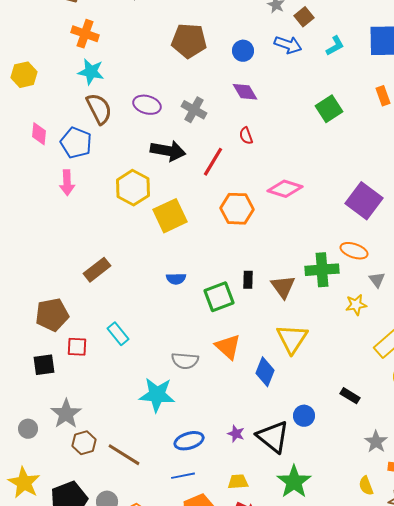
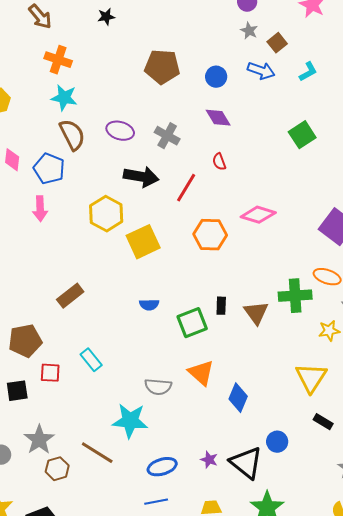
yellow triangle: (292, 339) -> (311, 378), moved
brown line: (124, 455) -> (97, 453), moved

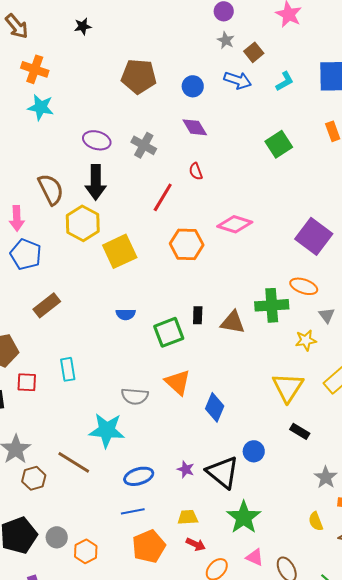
brown semicircle: (72, 135) -> (51, 189), moved
blue pentagon: (49, 169) -> (26, 254), moved
black arrow: (141, 177) -> (96, 182), moved, turned 80
brown triangle: (256, 313) -> (233, 322), turned -44
cyan rectangle: (91, 360) -> (68, 369), turned 30

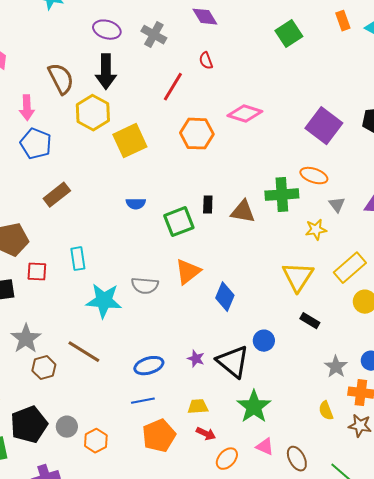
orange triangle: (178, 382) -> (188, 272), turned 40
cyan star: (107, 430) -> (104, 301), moved

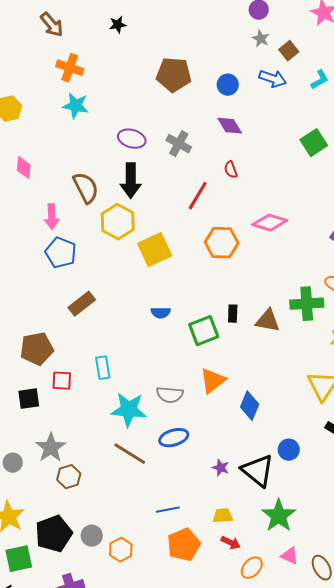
brown line: (84, 352) -> (130, 454), moved
blue ellipse: (149, 366) -> (174, 438), moved

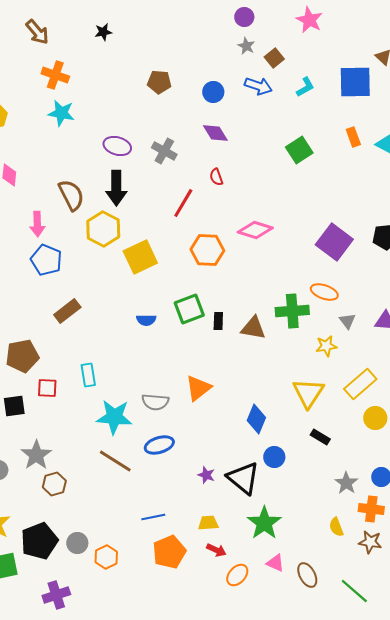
brown pentagon: (174, 75) -> (159, 82), size x0.7
green square: (204, 331) -> (189, 309), moved
blue diamond: (250, 406) -> (256, 419), moved

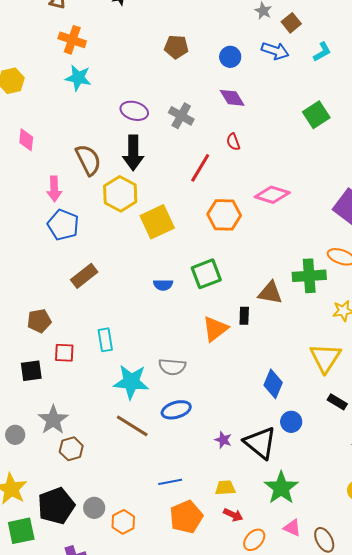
black rectangle: (218, 321) -> (244, 316), moved
brown pentagon: (22, 356) -> (39, 321), size x0.7
orange triangle: (198, 388) -> (215, 329), moved

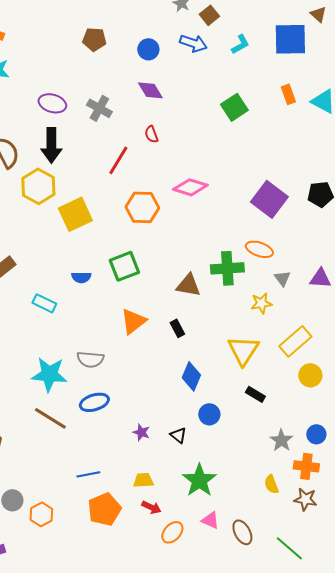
black rectangle: (244, 316) -> (177, 328), moved, turned -30
cyan rectangle: (105, 340) -> (44, 303), moved, turned -55
black triangle: (260, 443) -> (178, 435), size x0.5

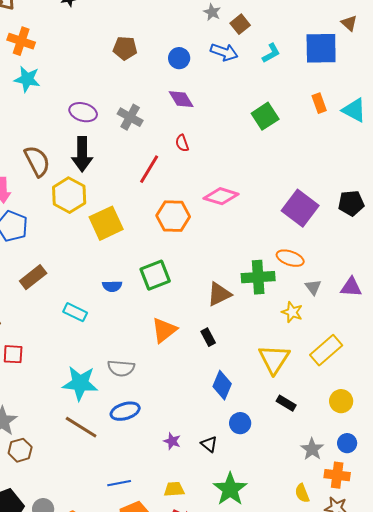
brown triangle: (188, 285) -> (219, 294), turned -36
yellow star: (261, 303) -> (292, 312), turned 30
yellow circle: (310, 375) -> (341, 401), moved

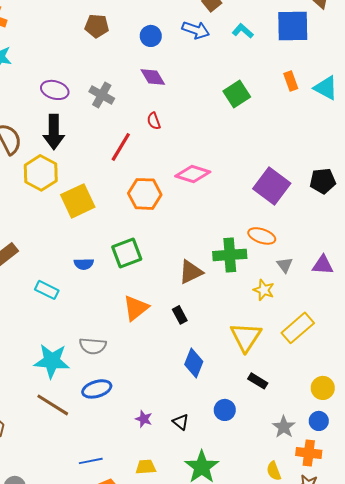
cyan L-shape: (271, 53) -> (243, 31), turned -110
yellow circle: (341, 401) -> (323, 388), moved
blue circle: (240, 423) -> (225, 410), moved

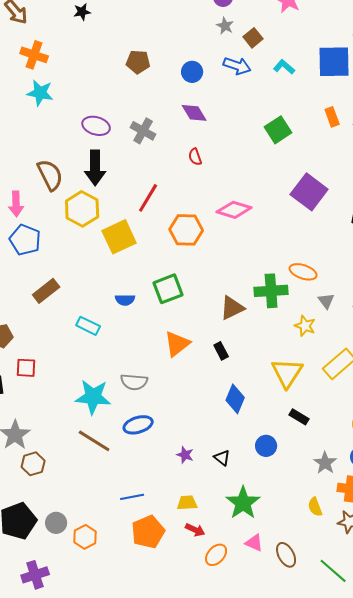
red line: (121, 147) -> (148, 198), moved
purple square: (272, 186) -> (309, 192), moved

